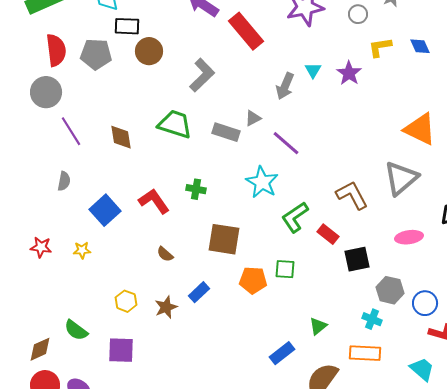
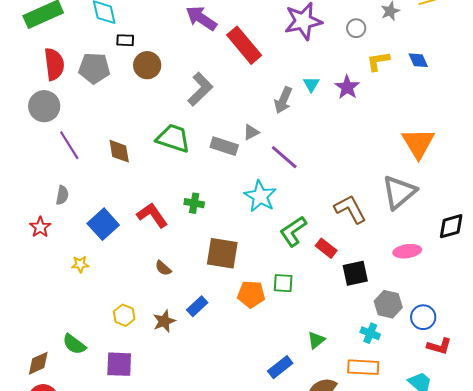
black rectangle: (127, 26) -> (125, 40), size x0.7
orange triangle: (420, 129) -> (418, 143), turned 33
red star: (41, 247) -> (40, 227), moved, turned 30

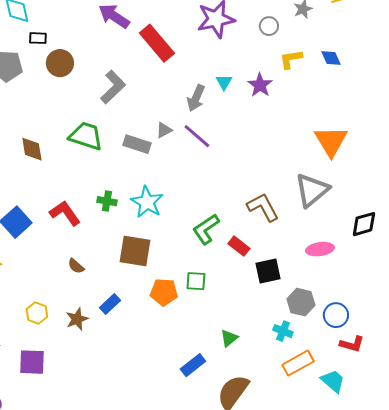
purple line: (284, 157) -> (197, 136), moved
cyan star: (260, 196) -> (147, 202), moved
orange rectangle: (363, 367) -> (298, 363), moved, turned -32

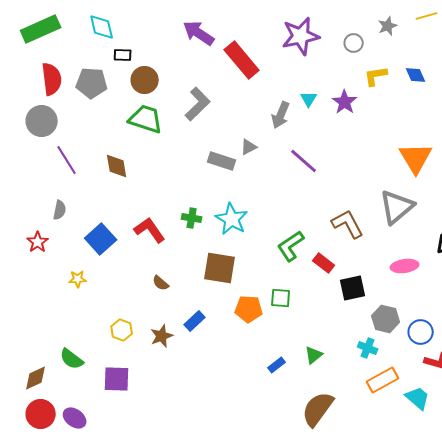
green trapezoid: (86, 136) -> (146, 119), moved
purple line: (197, 136) -> (304, 161), moved
blue rectangle: (193, 365) -> (277, 365), moved, size x0.7

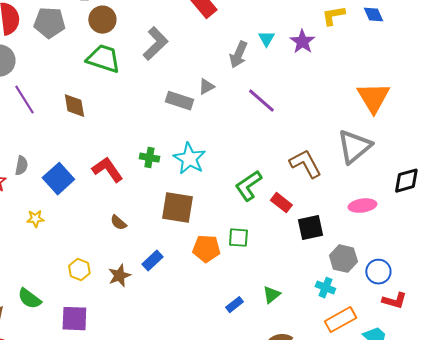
gray semicircle: (60, 210) -> (21, 166), moved

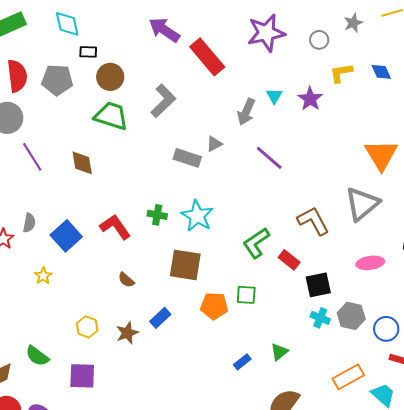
yellow star: (35, 219) -> (43, 276), turned -30
cyan cross: (325, 288) -> (320, 318), moved

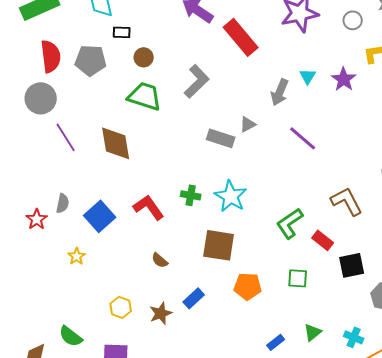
brown circle: (110, 77) -> (144, 57), size x0.7
brown diamond: (82, 163) -> (116, 143), size x1.4
green square: (246, 295) -> (298, 278), moved
cyan cross: (320, 318) -> (354, 337), moved

